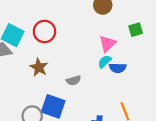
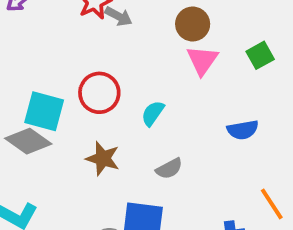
pink triangle: (107, 44) -> (202, 60), moved
cyan semicircle: (105, 62) -> (153, 113), moved

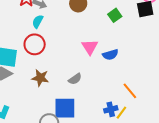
pink triangle: (202, 60) -> (90, 47), moved
cyan semicircle: (153, 113) -> (38, 22), moved

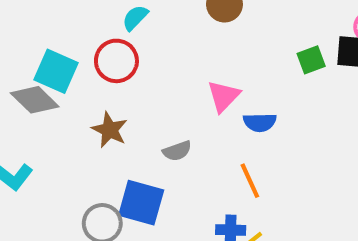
green square: (115, 15) -> (311, 60), moved
orange line: (130, 91) -> (250, 181), moved

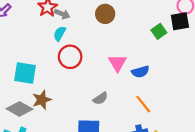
red circle: (116, 61) -> (70, 57), moved
gray diamond: (35, 100) -> (19, 109), moved
brown star: (110, 130) -> (42, 100), moved, turned -30

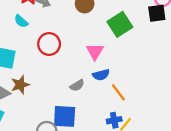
green square: (159, 31) -> (120, 24), moved, size x1.6
cyan semicircle: (60, 34) -> (21, 21), moved, turned -80
blue semicircle: (140, 72) -> (101, 75), moved

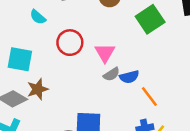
pink triangle: (95, 51) -> (105, 53), moved
gray semicircle: (77, 85) -> (111, 74), moved

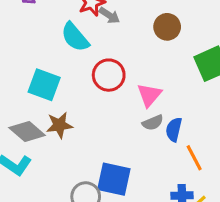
cyan semicircle: (38, 17) -> (75, 37), size x1.5
blue semicircle: (129, 77) -> (174, 129), turned 108

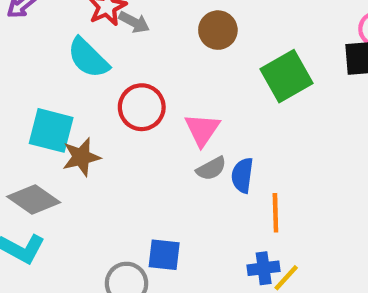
brown star: (59, 125) -> (81, 157), moved
orange line: (194, 158) -> (275, 213), turned 32
blue square: (114, 179) -> (164, 255), size x0.7

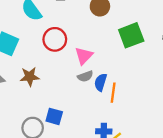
brown star: (81, 157) -> (30, 77), moved
orange line: (275, 213) -> (113, 93), moved

